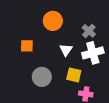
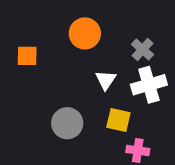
orange square: (27, 46) -> (27, 56), moved

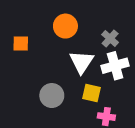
white triangle: (106, 80) -> (82, 62), size x1.5

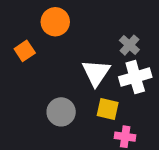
orange circle: (65, 26) -> (55, 22), moved
orange square: (21, 43) -> (25, 51), turned -35

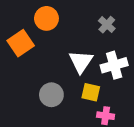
gray cross: (129, 45) -> (107, 25), moved
orange square: (25, 51) -> (21, 43), size x1.5

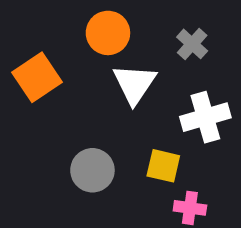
orange circle: (46, 18) -> (108, 33), moved
white triangle: (81, 62) -> (135, 84), moved

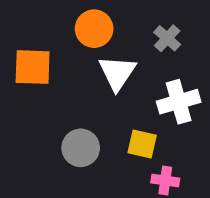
orange square: (37, 77) -> (33, 67), turned 36

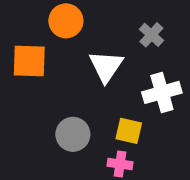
orange circle: (94, 29) -> (66, 21), moved
pink cross: (165, 180) -> (120, 164), moved

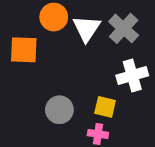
gray cross: (151, 35) -> (124, 28), size x1.5
white triangle: (106, 66) -> (87, 28), moved

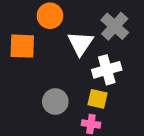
white triangle: (87, 28) -> (80, 43), moved
white cross: (132, 75) -> (107, 70), moved

